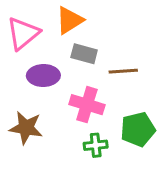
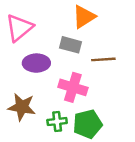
orange triangle: (70, 20) -> (84, 17), moved
green pentagon: (138, 129) -> (88, 124), moved
green cross: (96, 145) -> (57, 122), moved

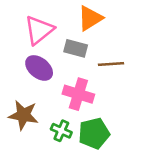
pink triangle: (19, 28) -> (39, 30), moved
purple ellipse: (36, 63) -> (39, 68), turned 40
green cross: (57, 122) -> (61, 131), turned 30

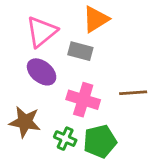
brown line: (111, 64) -> (133, 93), moved

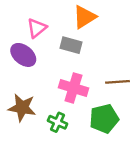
pink triangle: (42, 32) -> (37, 28), size x0.7
purple ellipse: (42, 72) -> (23, 55), moved
green pentagon: (100, 141) -> (104, 119), moved

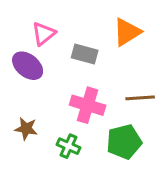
orange triangle: (84, 17) -> (127, 32), moved
brown star: (22, 108) -> (26, 129), size x0.7

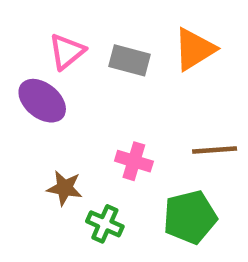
gray rectangle: (85, 54) -> (129, 60), moved
pink cross: (88, 105) -> (134, 161), size x0.7
brown star: (26, 129) -> (65, 188), moved

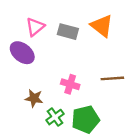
orange triangle: (194, 49) -> (102, 26), turned -50
green pentagon: (190, 217) -> (85, 119), moved
green cross: (105, 224) -> (55, 117), turned 30

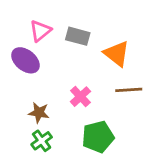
orange triangle: (102, 26) -> (117, 54), moved
pink cross: (70, 84) -> (80, 97), turned 30
green cross: (55, 117) -> (42, 141), moved

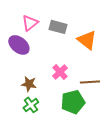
brown line: (129, 90) -> (90, 82), moved

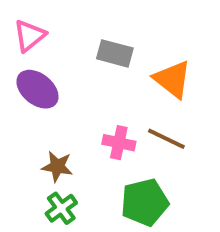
pink triangle: (30, 23) -> (30, 36), moved
pink cross: (60, 72) -> (119, 143), turned -35
brown line: (90, 82) -> (166, 139), moved, turned 30

